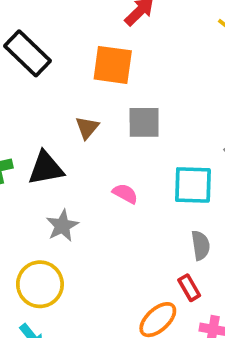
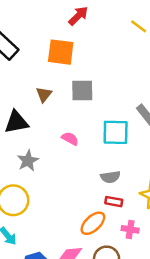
gray semicircle: (201, 245) -> (110, 177), moved, turned 90
red rectangle: (189, 288) -> (114, 202), turned -49

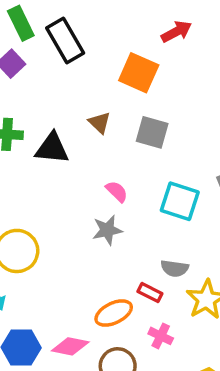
brown triangle: (44, 94) -> (100, 123), turned -42
gray star: (28, 161) -> (107, 230), moved
gray semicircle: (110, 177) -> (175, 268), moved

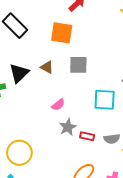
black triangle: (52, 148) -> (19, 73), moved, turned -35
pink semicircle: (117, 191) -> (58, 105), moved, turned 112
red rectangle: (150, 292) -> (87, 136), moved

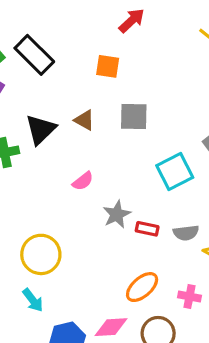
orange square: (62, 33) -> (108, 66), size x0.7
cyan square: (105, 100) -> (175, 171), turned -30
pink semicircle: (58, 105) -> (83, 181), moved

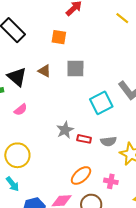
black triangle: (41, 130) -> (17, 77), turned -35
pink semicircle: (83, 181) -> (21, 110), moved

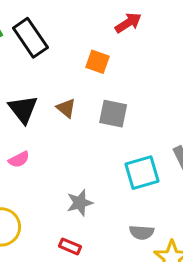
red rectangle: (84, 139) -> (70, 246), moved

